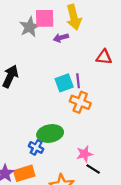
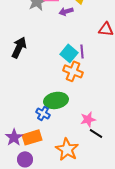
cyan square: (64, 83) -> (69, 53), turned -30
orange cross: (80, 102) -> (73, 71), moved

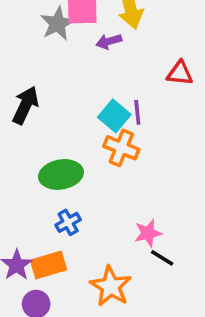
green ellipse: (56, 100) -> (61, 174), moved
blue cross: (43, 113) -> (68, 222), turned 32

